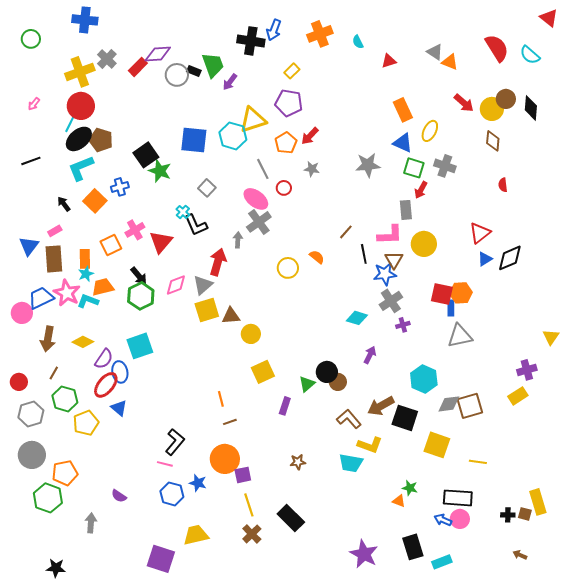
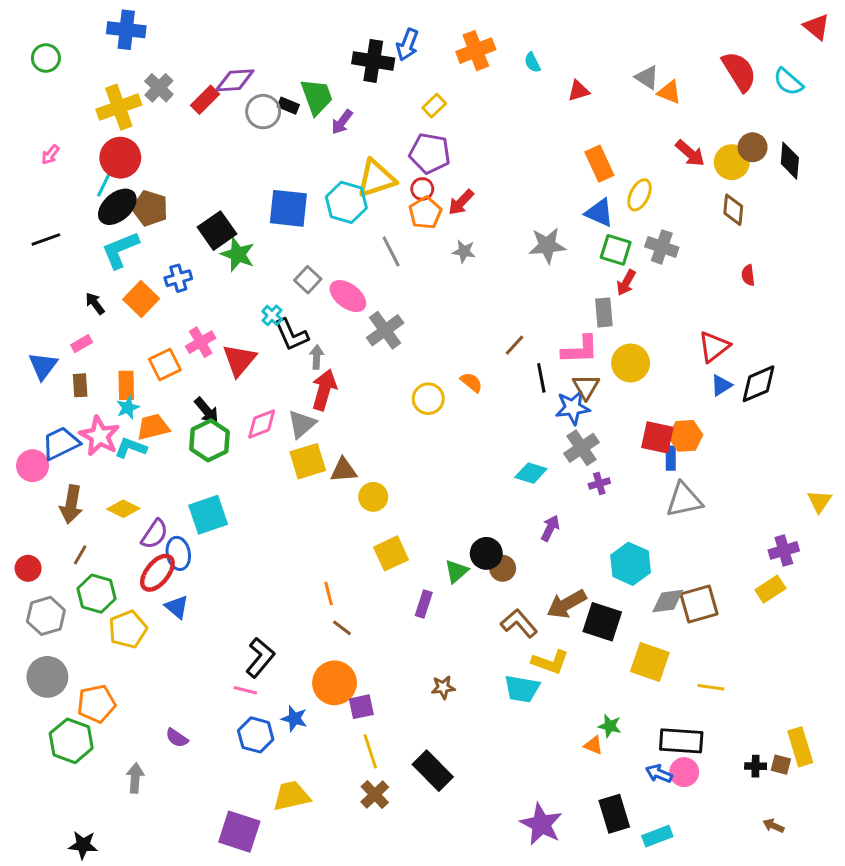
red circle: (284, 188) -> (422, 189), moved
pink ellipse: (256, 199) -> (348, 296), moved
gray arrow: (238, 240) -> (317, 357), moved
brown rectangle: (54, 259) -> (80, 385), size x0.6
brown line: (230, 422) -> (342, 628), turned 56

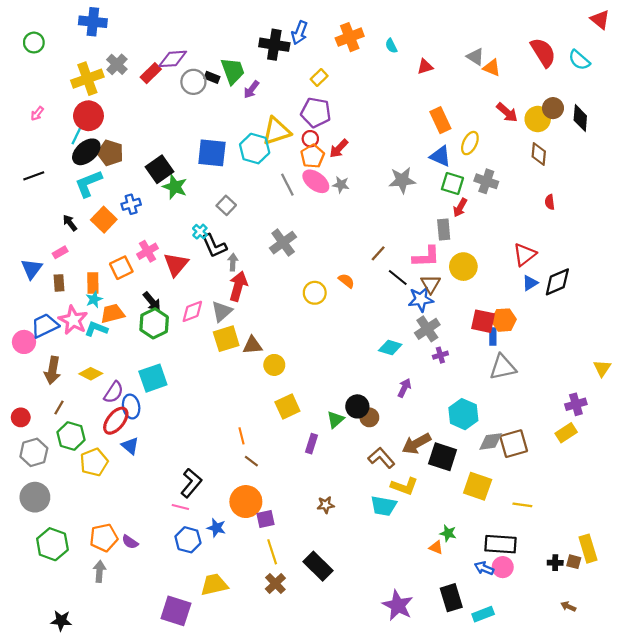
pink ellipse: (348, 296) -> (316, 181), moved
black line: (541, 378) -> (398, 277), turned -40
orange pentagon: (96, 704) -> (104, 538), moved

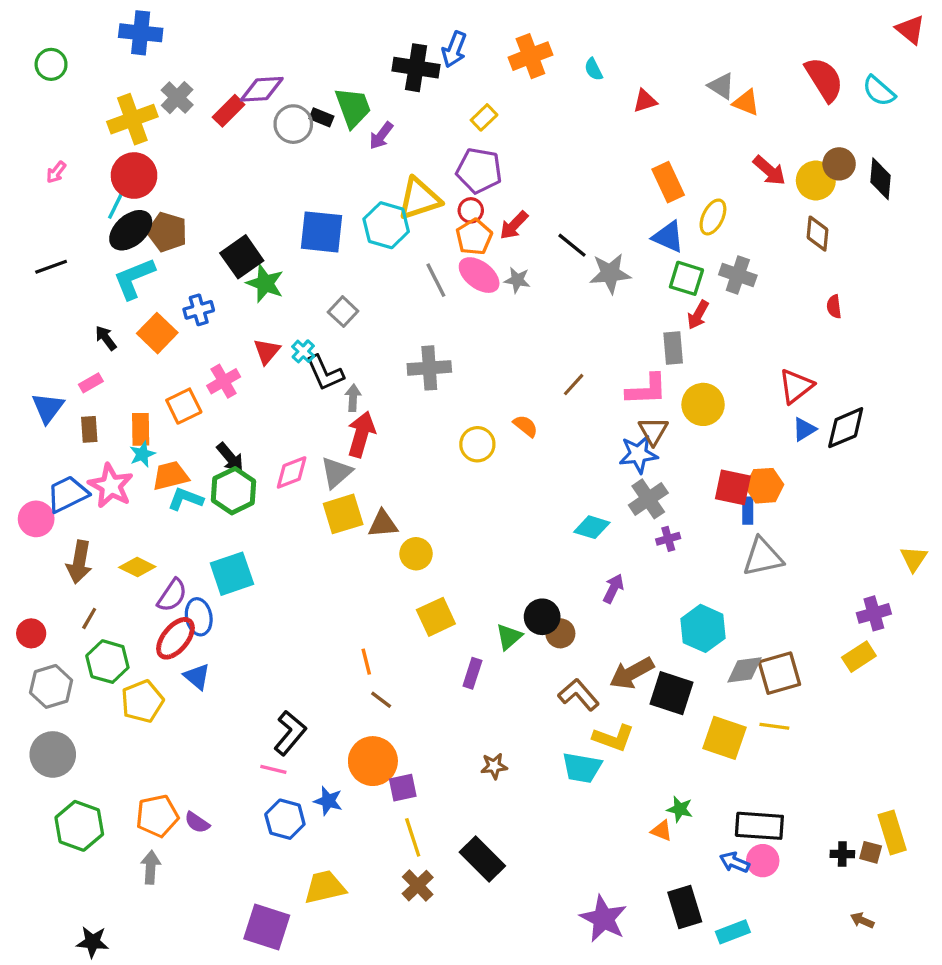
gray cross: (283, 243) -> (429, 368), turned 32
red triangle: (176, 264) -> (267, 351), moved, size x0.7
black line: (398, 277) -> (572, 245), moved
cyan L-shape: (96, 329) -> (185, 499), moved
yellow line: (522, 505) -> (774, 726), moved

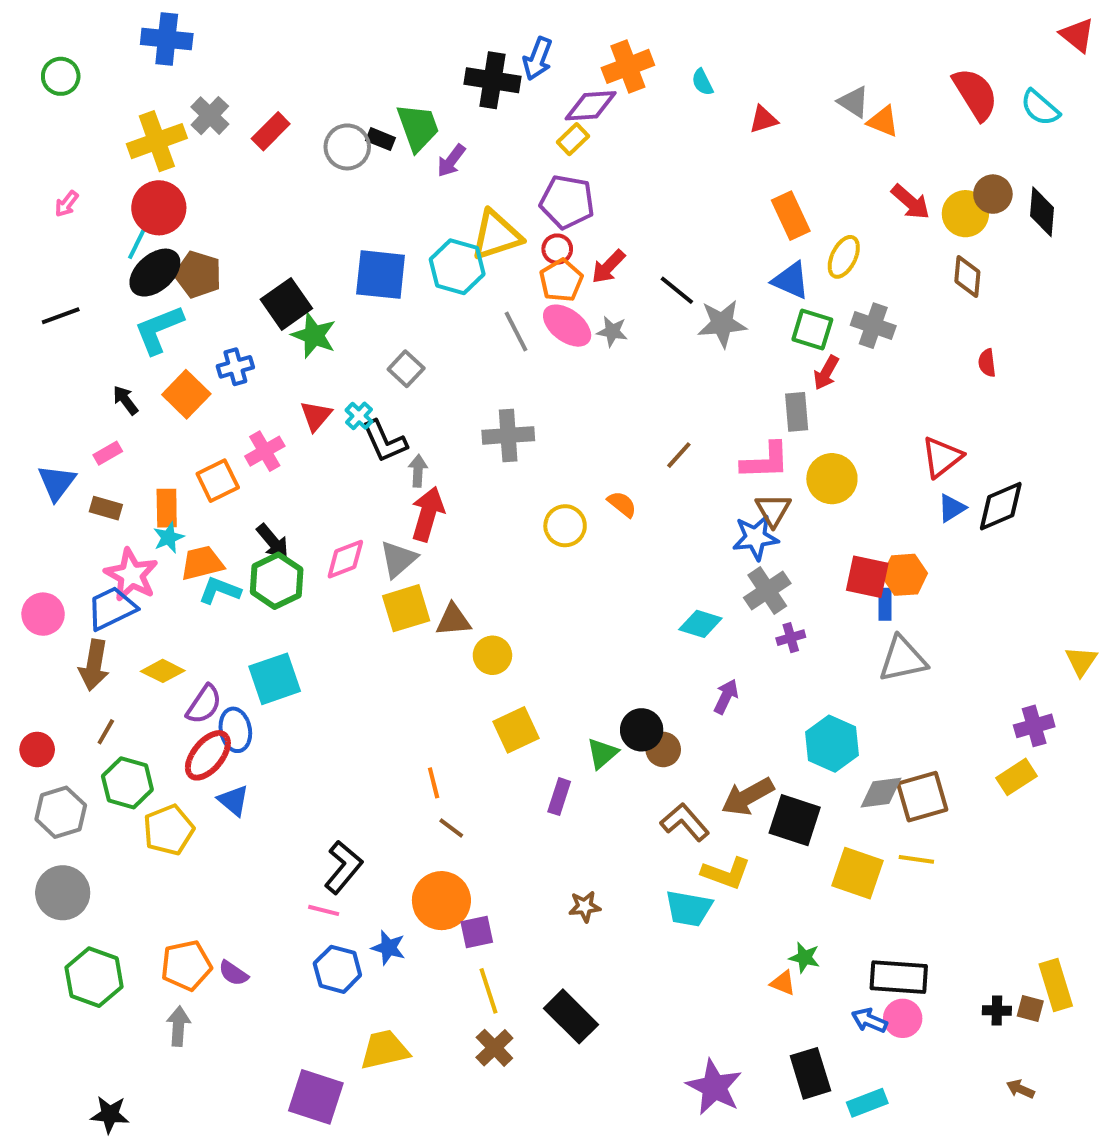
purple diamond: (262, 89) -> (591, 106), moved
brown rectangle: (89, 429) -> (106, 508), turned -70
blue trapezoid: (68, 494) -> (112, 608), moved

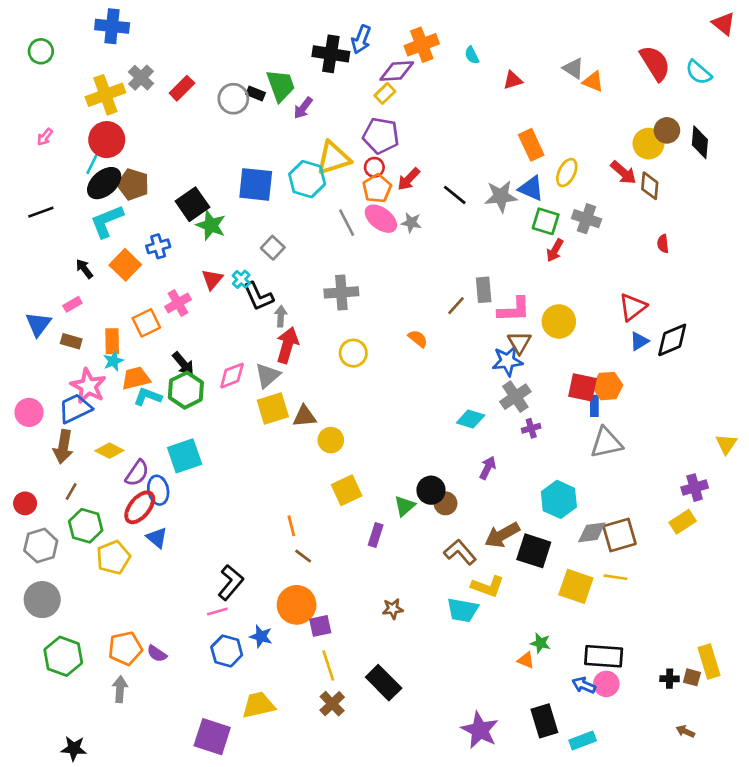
red arrow: (910, 202) -> (623, 173), moved
gray star: (722, 324) -> (501, 196), moved
gray rectangle: (797, 412) -> (484, 290), moved
yellow circle: (565, 526) -> (353, 353), moved
pink line: (324, 910) -> (217, 611), turned -30

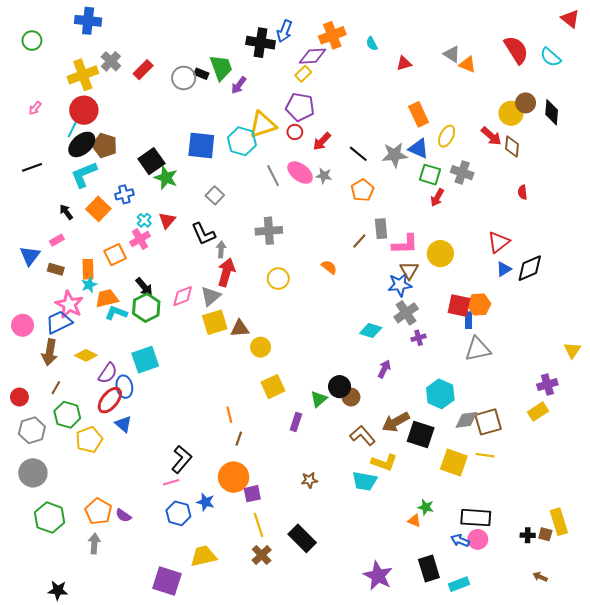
orange pentagon: (377, 188) -> (362, 190), moved
cyan cross: (241, 279) -> (144, 220), moved
brown line: (303, 556) -> (239, 439), turned 72
orange pentagon: (125, 648) -> (98, 511), turned -30

